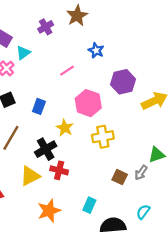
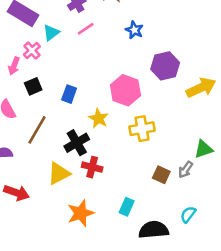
pink line: (67, 71) -> (86, 29), moved

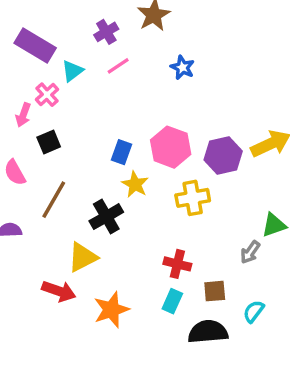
purple hexagon: (165, 66) -> (223, 156), moved
blue rectangle: (69, 94) -> (122, 152), moved
red cross: (92, 167) -> (177, 264), moved
brown square: (161, 175) -> (215, 291), moved, turned -30
red arrow: (17, 193) -> (59, 291), moved

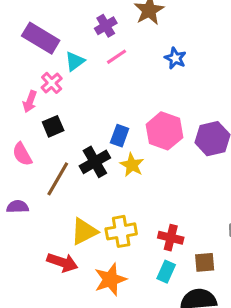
yellow cross: (193, 198) -> (121, 231), moved
black cross: (106, 217) -> (95, 162), moved

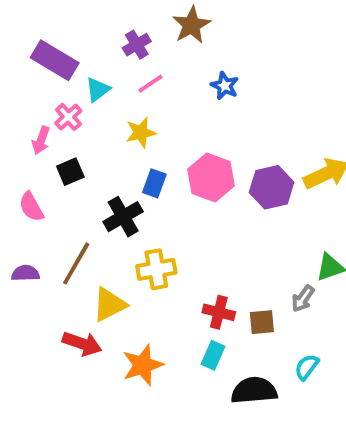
yellow star: (132, 165) -> (141, 133), moved, turned 30
brown line: (58, 179) -> (76, 263), moved
yellow cross: (121, 231) -> (156, 269), moved
brown square: (205, 262) -> (262, 322), moved

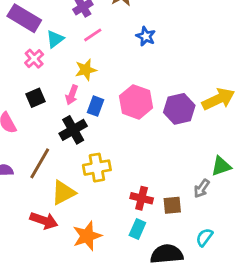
pink arrow: (41, 140) -> (72, 95), moved

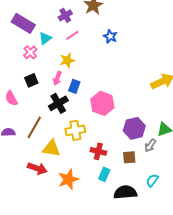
pink hexagon: (136, 102) -> (102, 103), moved
purple hexagon: (179, 109) -> (134, 128), moved
yellow triangle: (63, 193) -> (51, 148), turned 36
red cross: (142, 198) -> (98, 151), moved

